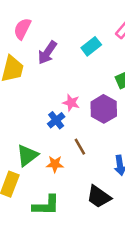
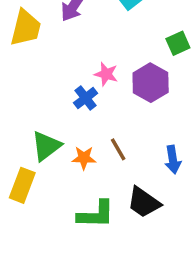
brown line: (80, 147) -> (118, 149), moved
green L-shape: (46, 205) -> (96, 214), moved

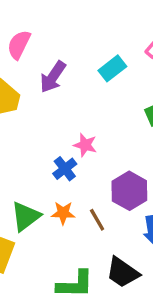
purple hexagon: (151, 83) -> (129, 191), moved
orange star: (84, 158) -> (63, 213), moved

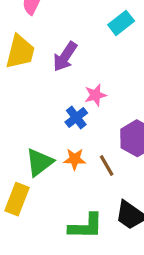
purple arrow: (53, 77) -> (65, 57), moved
pink star: (85, 145) -> (95, 95), turned -30

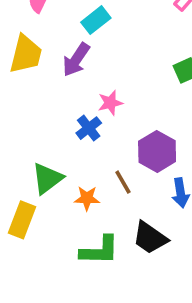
cyan rectangle: (121, 23) -> (96, 20), moved
orange star: (75, 159) -> (87, 198), moved

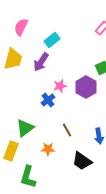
purple hexagon: (157, 151) -> (86, 87), moved
orange star: (87, 198) -> (48, 149), moved
green L-shape: (99, 250) -> (28, 177), moved, turned 105

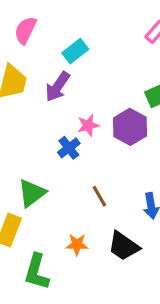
orange star: (48, 149) -> (77, 245), moved

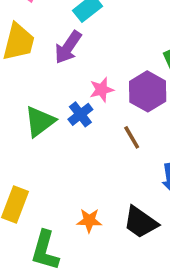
green triangle: (32, 193) -> (40, 121), moved
brown line: (99, 196) -> (132, 137), moved

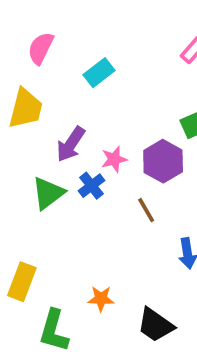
purple arrow: (68, 47) -> (71, 144), moved
black trapezoid: (141, 222) -> (156, 325), moved

